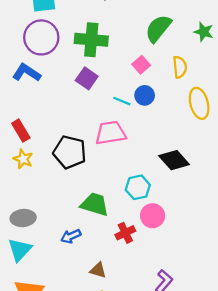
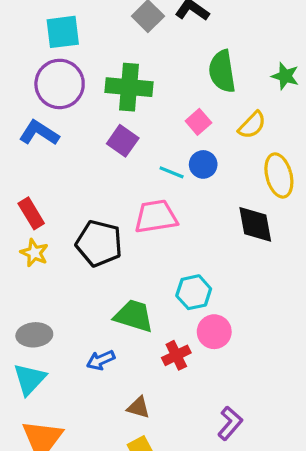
green semicircle: (158, 28) -> (222, 71), turned -48
yellow semicircle: (180, 67) -> (252, 125), turned 50
black diamond: (174, 160) -> (255, 224), moved, turned 32

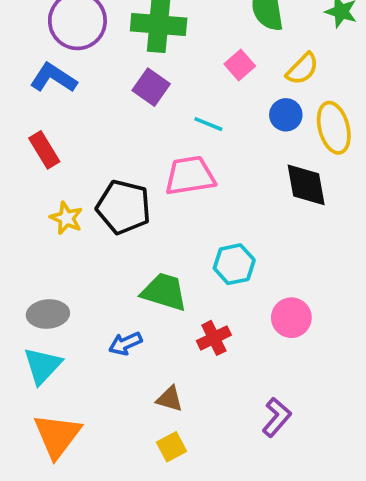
blue circle: (203, 164) -> (286, 115), moved
red rectangle: (31, 213) -> (44, 150), moved
yellow star: (34, 253) -> (66, 218), moved
pink circle: (214, 332) -> (291, 318), moved

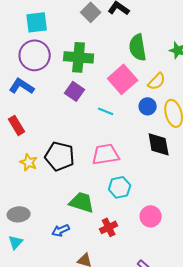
pink square: (240, 65) -> (123, 79), size x1.8
pink trapezoid: (190, 176) -> (106, 154), moved
cyan triangle: (42, 366) -> (16, 242), size x0.7

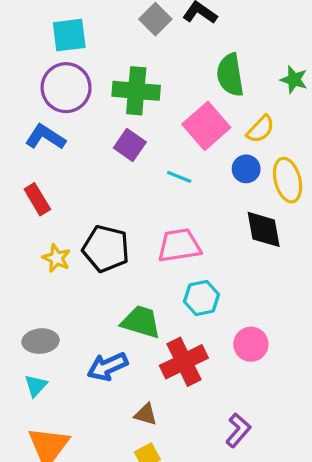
red cross: (109, 227) -> (184, 362), size x1.6
blue arrow: (61, 230) -> (107, 367), size x1.4

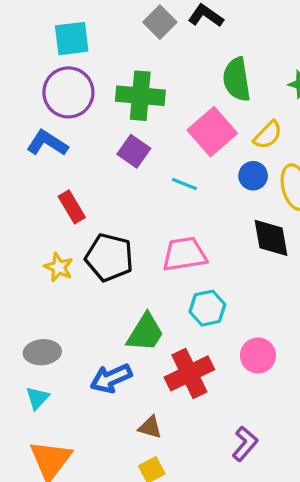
red rectangle: (37, 199) -> (72, 207), moved
green trapezoid: (141, 322) -> (145, 333), turned 105

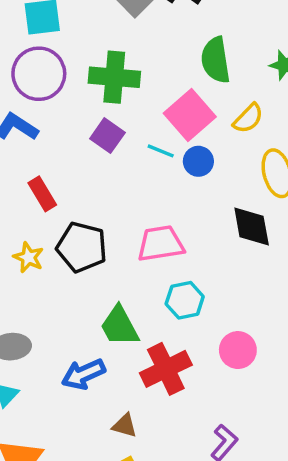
blue circle: (253, 176) -> (198, 161), moved
cyan line: (184, 184) -> (161, 151), moved
green trapezoid: (145, 333) -> (119, 326), turned 120

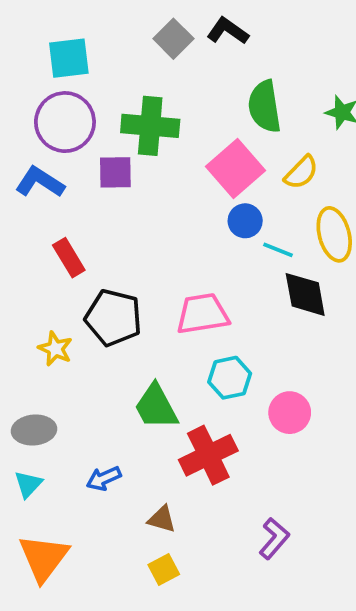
purple square: (107, 136) -> (115, 172), moved, turned -36
cyan line: (161, 151) -> (278, 250), moved
yellow star: (29, 257) -> (55, 349), moved
pink circle: (238, 350) -> (290, 413), moved
blue arrow: (83, 374) -> (104, 478), moved, size x0.7

